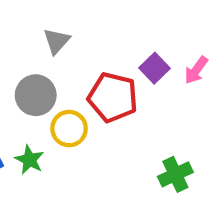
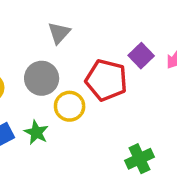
green cross: (175, 174) -> (139, 159), moved

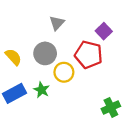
purple square: (141, 56) -> (104, 31), moved

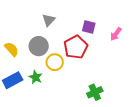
purple square: (104, 31) -> (89, 27), turned -32
red pentagon: (89, 55) -> (76, 47), turned 30

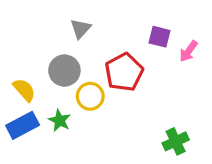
purple square: (89, 27) -> (159, 37), moved
yellow semicircle: (12, 49) -> (24, 90), moved
green cross: (95, 92) -> (176, 141), moved

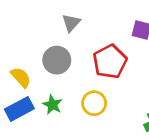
yellow circle: (90, 96) -> (94, 103), moved

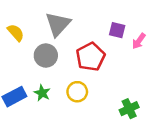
gray triangle: (71, 23) -> (58, 24), size x1.6
yellow semicircle: (21, 77) -> (16, 33), moved

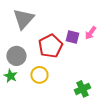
purple square: (117, 30) -> (72, 37), moved
gray circle: (46, 56) -> (16, 56), moved

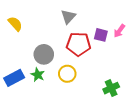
gray triangle: (23, 19) -> (68, 17), moved, size x0.7
red pentagon: (50, 46) -> (78, 44), turned 30

